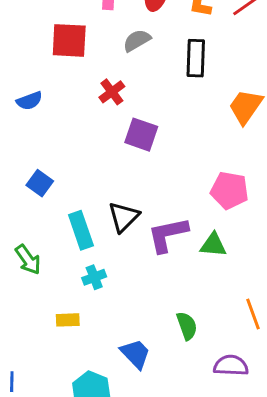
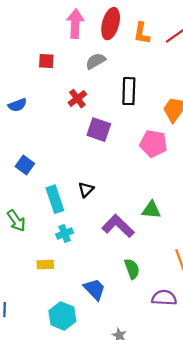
red square: (69, 40) -> (46, 61), size x0.6
black rectangle: (196, 58) -> (129, 91), moved
pink pentagon: (229, 190) -> (153, 144), moved
black triangle: (124, 217) -> (86, 190), size x0.7
purple L-shape: (168, 235) -> (118, 226), moved, turned 56

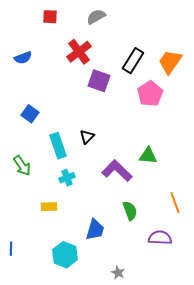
black rectangle: (129, 91) -> (133, 61), moved, turned 30
red cross: (77, 99) -> (79, 52), size x1.4
pink pentagon: (153, 144) -> (150, 94), turned 30
blue trapezoid: (95, 289) -> (95, 230), turned 60

